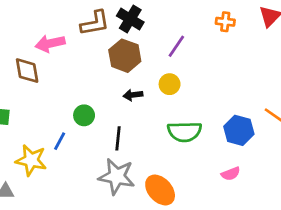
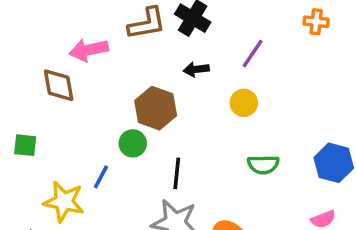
brown hexagon: (125, 56) -> (156, 108), moved
black arrow: (133, 95) -> (196, 69), moved
green semicircle: (184, 132) -> (263, 165), size x0.7

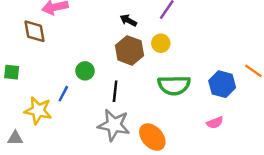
black arrow: (196, 69) -> (128, 20), turned 35
brown hexagon: (156, 108) -> (129, 50), moved
green semicircle: (263, 165) -> (174, 85), size x1.5

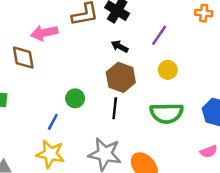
yellow circle: (161, 43) -> (168, 70), moved
black line: (115, 91) -> (115, 108), moved
yellow star: (38, 111) -> (50, 154), moved

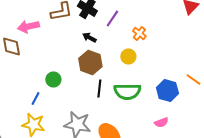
orange cross: (204, 13) -> (139, 33), moved, turned 32
purple line: (159, 35) -> (112, 18), moved
black line: (115, 108) -> (99, 88), moved

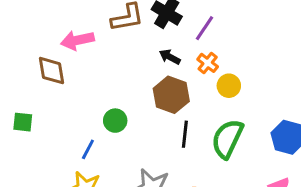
orange cross: (139, 33) -> (208, 63), moved
green semicircle: (127, 91) -> (227, 139), turned 116

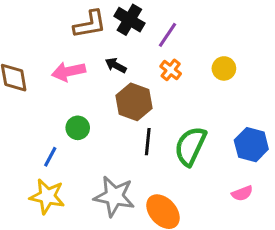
pink arrow: (77, 40) -> (69, 71), moved
black arrow: (170, 57) -> (116, 65), moved
yellow circle: (229, 86) -> (224, 68), moved

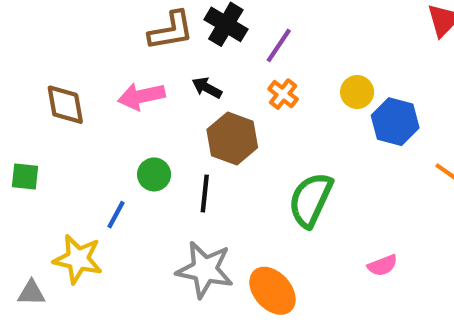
black line: (148, 142) -> (205, 193), moved
blue hexagon: (251, 145) -> (395, 122), moved
yellow star: (47, 196) -> (78, 259), moved

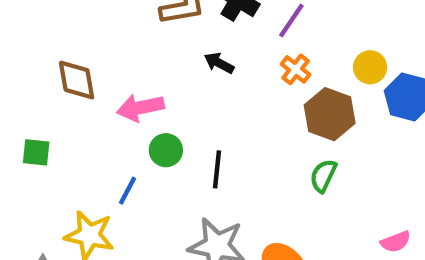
pink arrow: (141, 96) -> (140, 108), moved
brown hexagon: (232, 138) -> (330, 114), moved
green semicircle: (311, 200) -> (323, 176), size x0.6

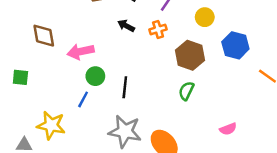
yellow circle: (370, 67) -> (205, 17), moved
orange cross: (296, 69) -> (158, 29), moved, turned 35
blue line: (128, 191) -> (83, 99), moved

